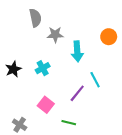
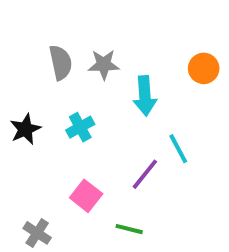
gray semicircle: (35, 18) -> (61, 63), moved

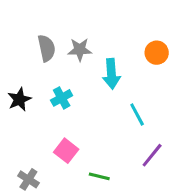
purple line: (145, 174) -> (152, 155), moved

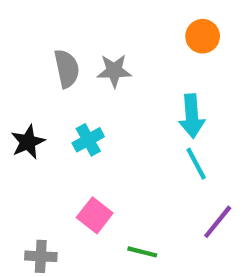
orange circle: (157, 53) -> (203, 36), moved
cyan arrow: (111, 74) -> (192, 116), moved
gray cross: (28, 179) -> (41, 256), turned -30

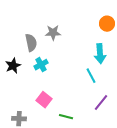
orange circle: (203, 36) -> (107, 24), moved
gray semicircle: (67, 69) -> (31, 43), moved
cyan arrow: (192, 116) -> (100, 54), moved

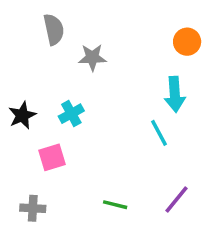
gray semicircle: (31, 43) -> (54, 29), moved
pink square: (44, 100) -> (52, 157), moved, turned 35
purple line: (101, 103) -> (177, 199), moved

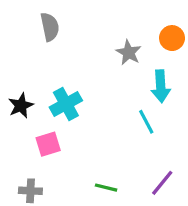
gray star: (92, 57) -> (129, 53), moved, turned 30
cyan cross: (71, 114) -> (66, 104), size x1.4

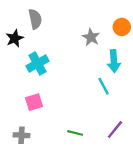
cyan cross: (66, 104) -> (37, 63), moved
black star: (21, 106) -> (15, 38), moved

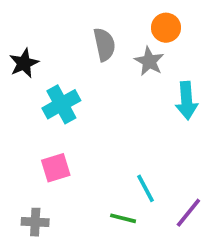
gray semicircle: (35, 19) -> (104, 44), moved
orange circle: (122, 27) -> (166, 28), moved
cyan line: (104, 86) -> (145, 188), moved

